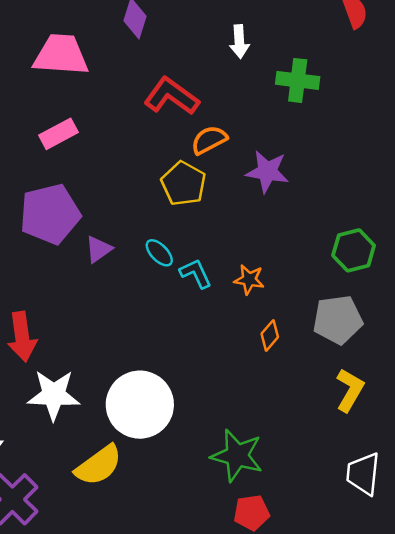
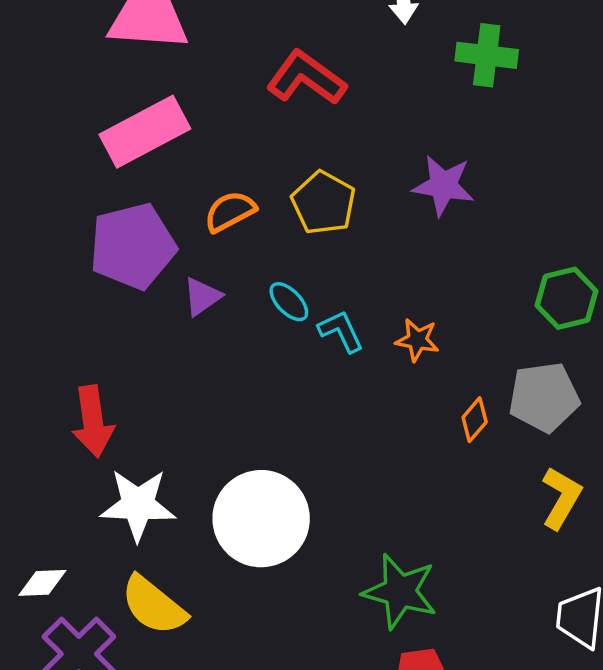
pink rectangle: (58, 134) -> (145, 132), size x1.6
orange semicircle: (209, 140) -> (230, 211), moved
orange diamond: (270, 335) -> (475, 420), moved
yellow semicircle: (99, 465) -> (154, 605), moved, turned 75

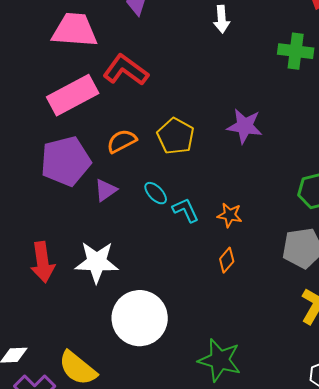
green cross: (487, 55) -> (296, 51), moved
red L-shape: (306, 78) -> (126, 70), moved
orange diamond: (475, 420) -> (227, 260), moved
white star: (138, 505) -> (97, 262), moved

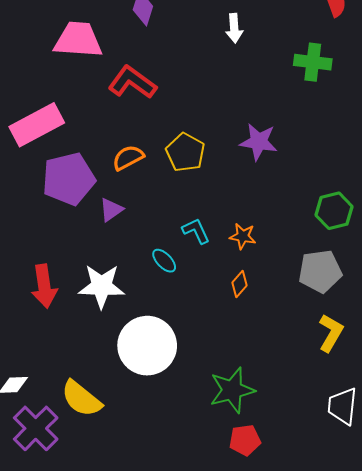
pink rectangle: (73, 95) -> (37, 125), moved
cyan ellipse: (156, 193) -> (164, 261), moved
green star: (220, 360) -> (232, 390), turned -30

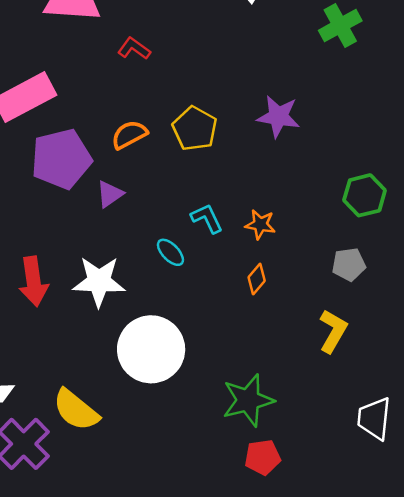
green cross: (313, 62) -> (340, 26), turned -36
red L-shape: (132, 82) -> (134, 49), size x0.6
gray pentagon: (320, 271) -> (349, 264), size x0.7
yellow L-shape: (331, 333) -> (333, 331), moved

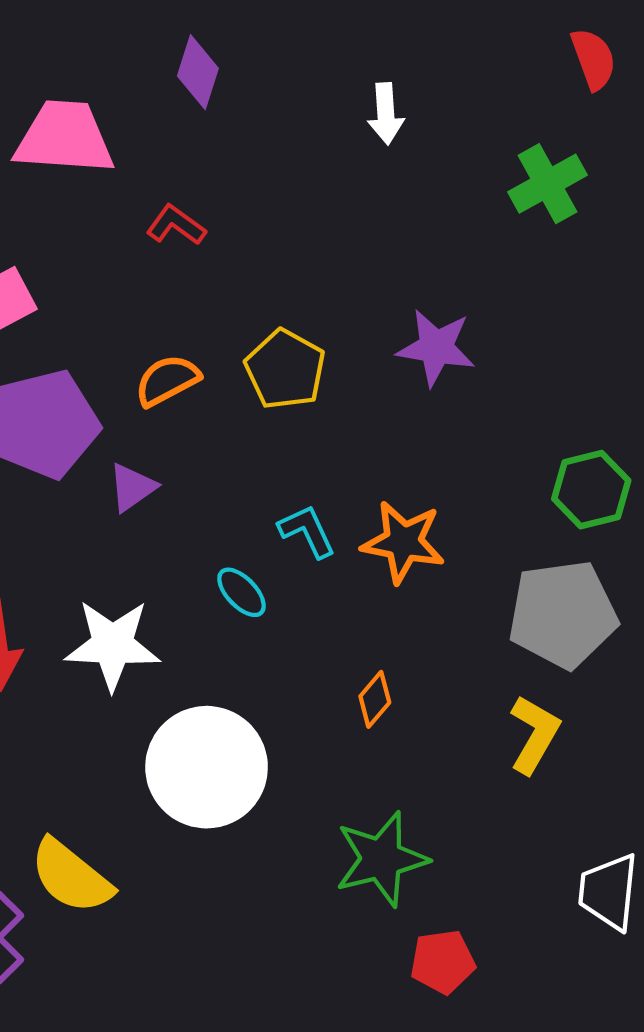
orange star: (260, 224) -> (403, 542), size x1.5
gray pentagon: (349, 264) -> (563, 614), size x1.8
orange diamond: (257, 279) -> (375, 699), moved
red pentagon: (263, 457) -> (443, 962), moved

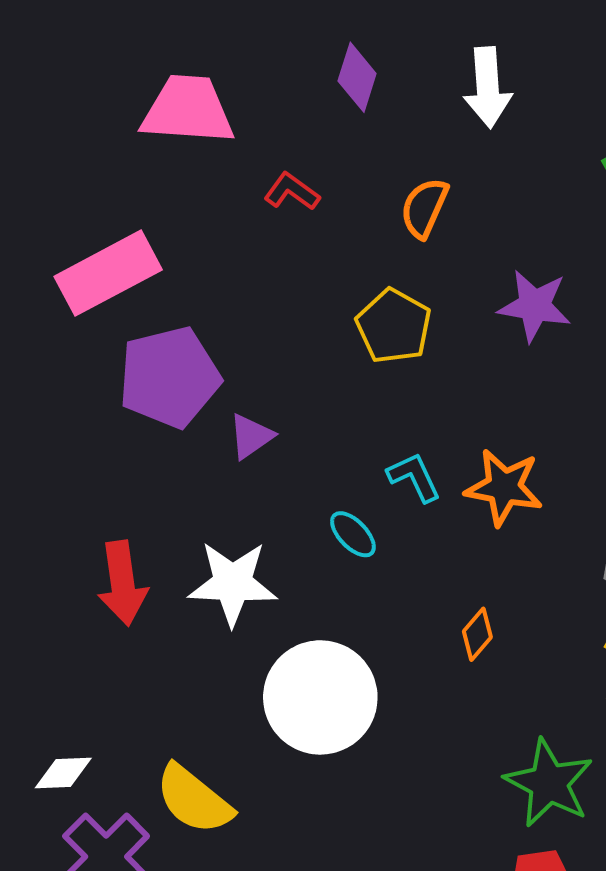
purple diamond: (198, 72) -> (357, 77), moved
white arrow: (386, 114) -> (488, 87), size x1.4
orange semicircle: (167, 380) -> (424, 208), moved, turned -38
green star: (381, 859) -> (549, 783), moved, turned -30

